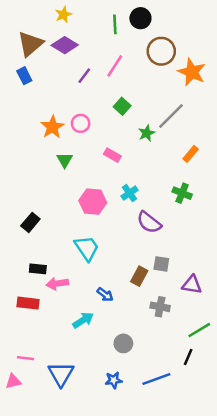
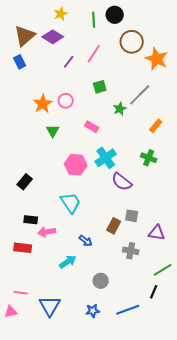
yellow star: (63, 15) -> (61, 14), moved
green square: (122, 106) -> (100, 87), turned 32
cyan cross: (129, 193) -> (106, 158), size x1.5

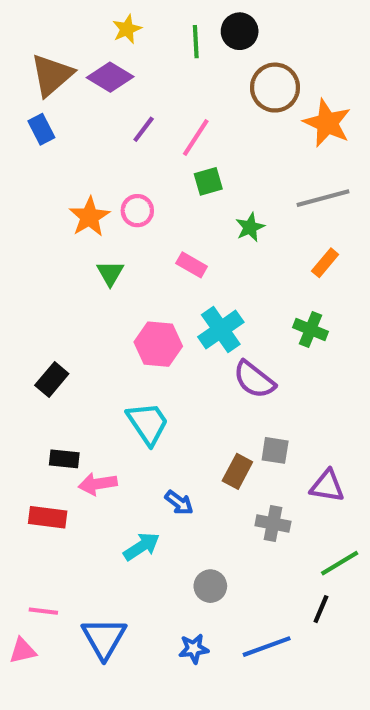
pink line: (94, 54) -> (196, 138), moved
gray line: (140, 95) -> (323, 198), moved, turned 30

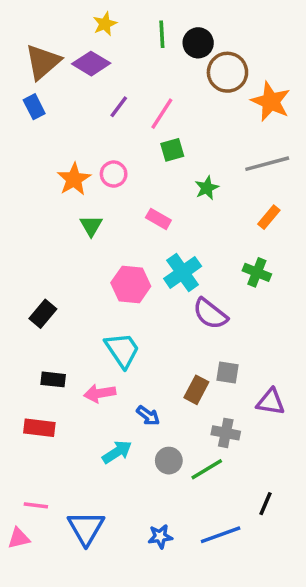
black circle: (240, 31) -> (198, 43), moved
pink arrow: (98, 484) -> (100, 393), moved
green line: (340, 563) -> (207, 469), moved
gray circle: (210, 586) -> (169, 461), moved

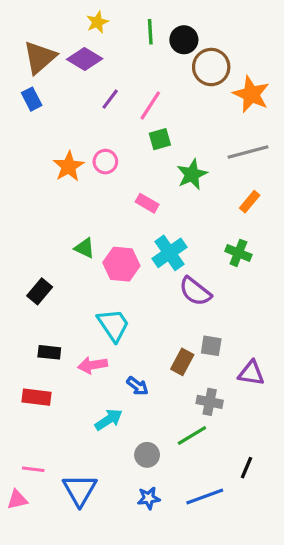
green star: (207, 188) -> (192, 174), size x1.4
green triangle: (91, 226) -> (85, 248), moved, turned -35
gray circle: (169, 461) -> (147, 455), moved

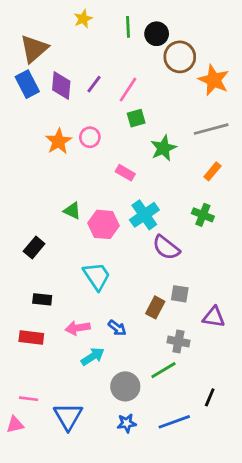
purple diamond: (85, 59) -> (61, 85), moved, turned 64
blue rectangle: (32, 99) -> (27, 84), size x1.4
pink arrow: (93, 365) -> (78, 328), moved
gray circle: (147, 455) -> (125, 386), size x1.4

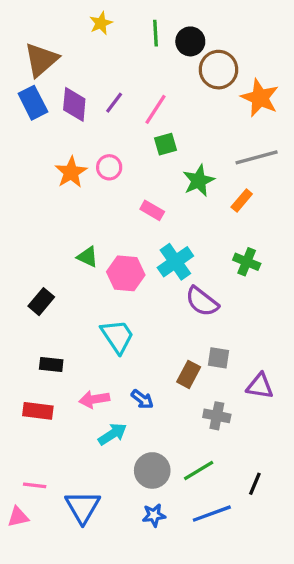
orange rectangle: (212, 171) -> (242, 200), moved
green line: (163, 370) -> (199, 470), moved

